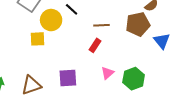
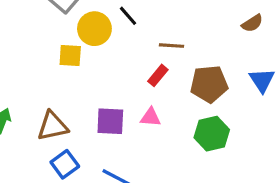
brown pentagon: (138, 24) -> (209, 84), moved
pink triangle: (107, 73) -> (151, 117), moved, turned 40

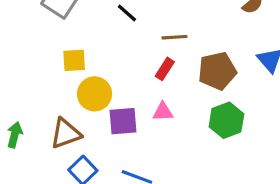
yellow circle: (94, 29) -> (95, 94), moved

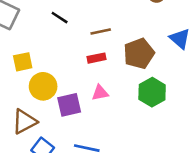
red rectangle: (165, 69) -> (97, 58), turned 54

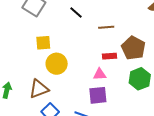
brown pentagon: (139, 53) -> (133, 48), turned -30
red rectangle: (97, 58) -> (109, 56), moved
purple square: (69, 105) -> (98, 95), moved

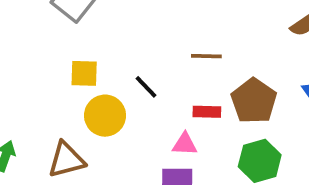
black line: (76, 12) -> (146, 87), moved

